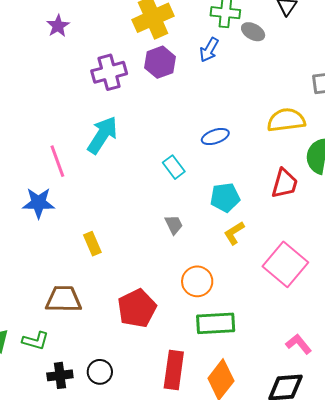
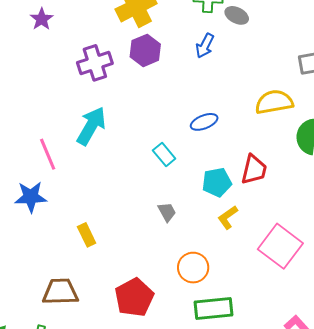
blue arrow: (209, 50) -> (205, 46), moved
red trapezoid: (284, 183) -> (254, 170), moved

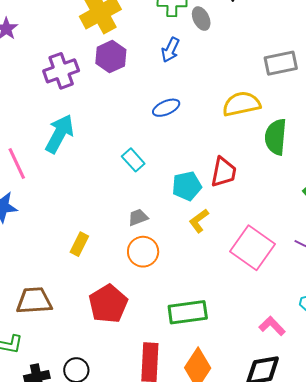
gray ellipse: (237, 15) -> (201, 19), turned 40
blue ellipse: (204, 122) -> (166, 108), moved
gray trapezoid: (167, 212) -> (138, 217), turned -80
yellow rectangle: (87, 235) -> (79, 244), moved, turned 55
orange circle: (193, 268) -> (143, 252), moved

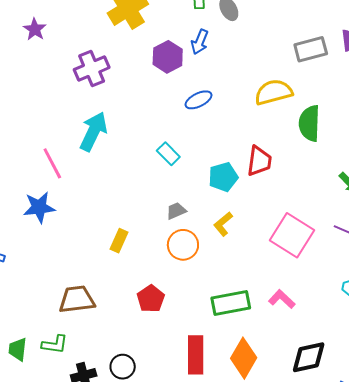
purple hexagon: (111, 57) -> (168, 57), moved
yellow L-shape: (199, 221) -> (223, 224), moved
red pentagon: (108, 304) -> (151, 299), size x0.7
pink L-shape: (272, 326) -> (282, 299), moved

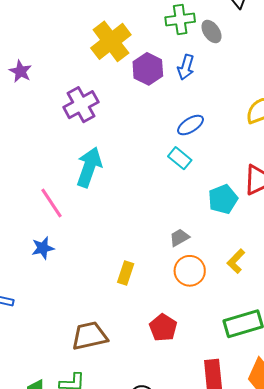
purple hexagon: (168, 57) -> (148, 69), moved
cyan rectangle: (168, 154) -> (180, 158), moved
blue star: (39, 207) -> (43, 248), size x0.7
yellow L-shape: (223, 224) -> (236, 261), moved

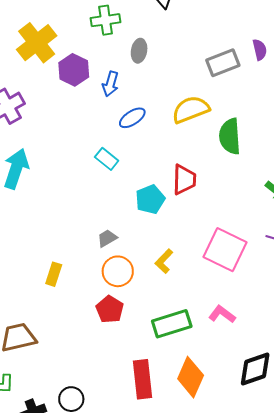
gray ellipse: (211, 32) -> (139, 51), moved, turned 45
blue arrow: (186, 67) -> (110, 84), moved
blue ellipse: (190, 125) -> (132, 118), moved
red pentagon: (163, 328) -> (110, 309), moved

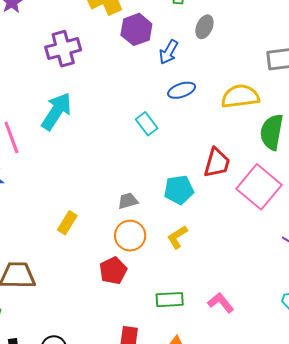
cyan pentagon: (150, 199) -> (179, 190), moved
pink square: (225, 250) -> (259, 187), moved
green rectangle: (172, 324) -> (170, 300), size x0.7

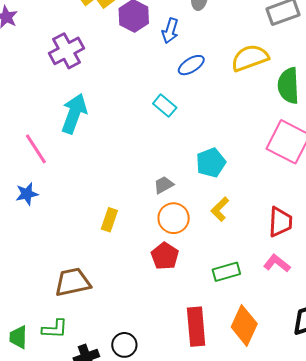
red trapezoid: (217, 163) -> (280, 222), moved

